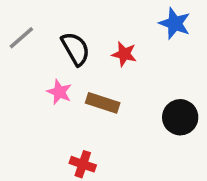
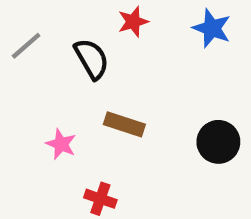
red star: (124, 54) -> (133, 22), moved, turned -30
pink star: (59, 92) -> (61, 144), moved

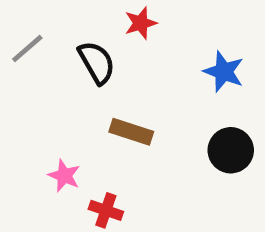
blue star: (212, 28) -> (224, 72), moved
pink star: (61, 144) -> (64, 176), moved

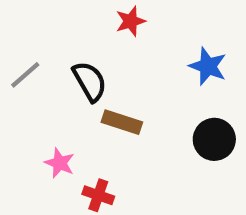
gray line: (27, 49) -> (25, 75), moved
black semicircle: (97, 62) -> (90, 81), moved

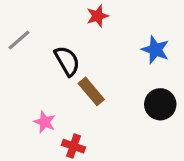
gray line: (25, 75) -> (19, 40), moved
brown rectangle: (122, 122) -> (91, 91), turned 32

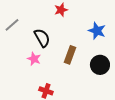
brown rectangle: (91, 91) -> (70, 55), moved, turned 60
pink star: (45, 122) -> (34, 59), moved

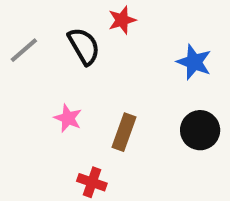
black semicircle: (42, 38) -> (84, 46), moved
brown rectangle: (70, 55) -> (124, 132), moved

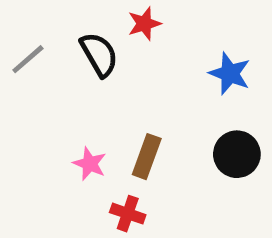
pink star: (68, 118) -> (90, 164), moved
red cross: (92, 182) -> (128, 214), moved

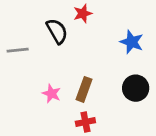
gray line: (28, 59) -> (18, 50), moved, turned 35
red cross: (128, 214) -> (85, 122), moved, turned -30

